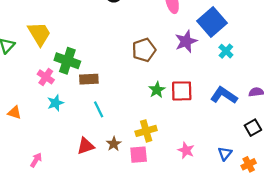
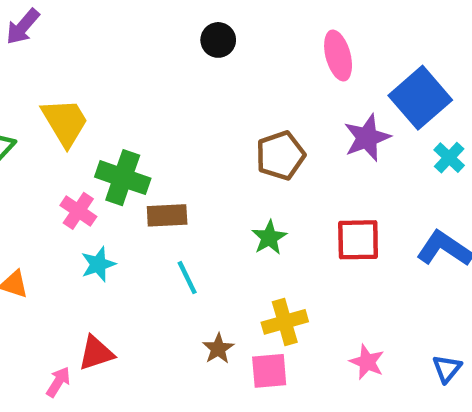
green star: (157, 90) -> (269, 238), moved
red triangle: (86, 146) -> (96, 353), moved

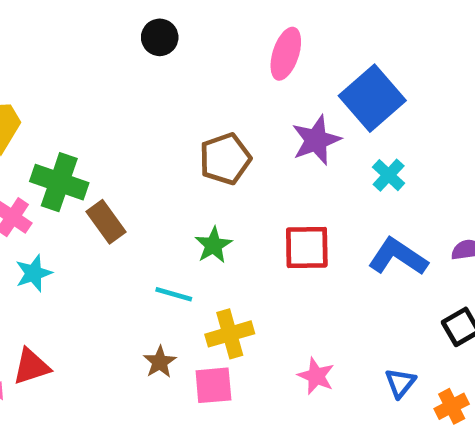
pink ellipse: (338, 56) -> (286, 54), turned 33
cyan cross: (449, 158) -> (389, 175), moved
brown rectangle: (167, 215) -> (106, 222), turned 57
cyan line: (187, 278) -> (174, 294), moved, turned -48

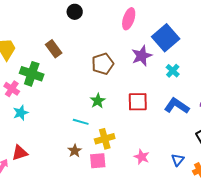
brown rectangle: (106, 222) -> (54, 49), moved

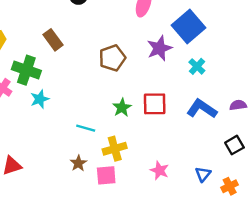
green star: (98, 101) -> (122, 108), moved
cyan star: (21, 113) -> (40, 99), moved

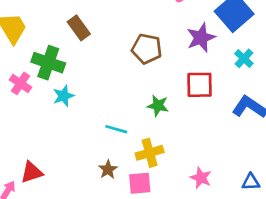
brown pentagon: (112, 58) -> (147, 49), turned 30
red square: (155, 104) -> (199, 85), moved
green star: (122, 108) -> (158, 106), turned -30
blue triangle: (203, 174) -> (251, 182), turned 49

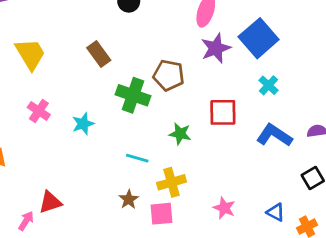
purple star: (201, 38) -> (216, 48), moved
green cross: (48, 63) -> (133, 95), moved
blue triangle: (251, 182) -> (276, 212), turned 30

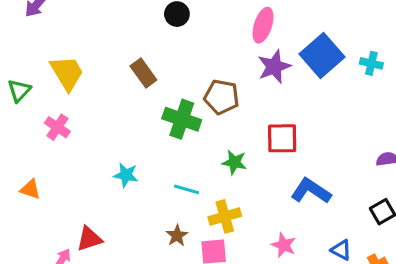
cyan cross: (269, 85) -> (371, 63), moved, turned -30
pink cross: (39, 111) -> (57, 127), moved
cyan star: (83, 124) -> (126, 175), moved, turned 30
blue L-shape: (274, 135) -> (311, 191), moved

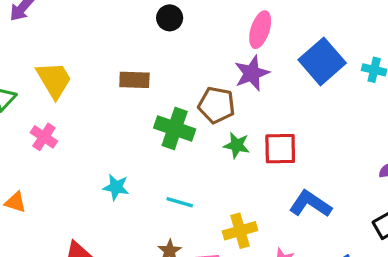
purple star: (274, 67) -> (252, 73), moved
brown rectangle: (143, 73) -> (134, 80), turned -52
green star: (234, 162) -> (237, 145), moved
yellow cross: (225, 216) -> (240, 231), moved

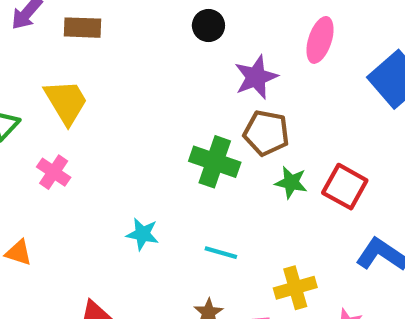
purple star: (252, 73) -> (256, 77), moved
brown rectangle: (134, 80) -> (83, 28), moved
red square: (280, 149) -> (345, 187), turned 30

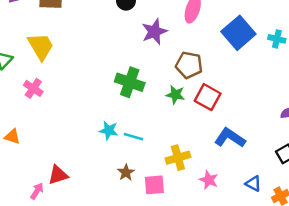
brown pentagon: (266, 133) -> (189, 65), moved
cyan star: (142, 234) -> (109, 130), moved

